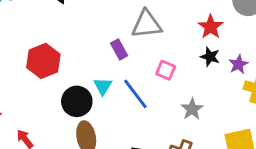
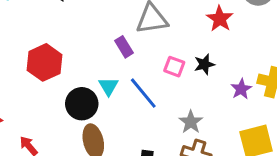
black star: (210, 57) -> (204, 64), moved, turned -30
purple star: (238, 64) -> (241, 89), moved
gray star: (192, 109) -> (191, 122), moved

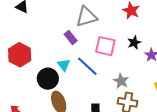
black star: (204, 64) -> (134, 42), moved
pink square: (174, 67) -> (105, 46), size x1.5

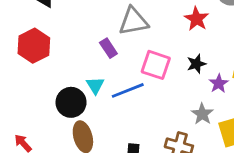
red hexagon: (20, 55) -> (34, 46), moved
blue line: (87, 66) -> (128, 90), turned -70
gray star: (121, 81) -> (202, 114), moved

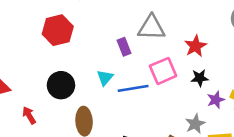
red star: (196, 19) -> (195, 46), moved
pink square: (156, 65) -> (163, 71), turned 36
black circle: (71, 102) -> (61, 85), moved

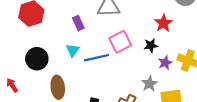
red star: (195, 46) -> (163, 23), moved
purple rectangle: (124, 47) -> (78, 23), moved

